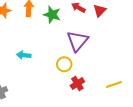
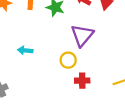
red cross: (77, 84) -> (82, 81), turned 32

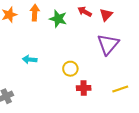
purple triangle: (82, 35) -> (108, 44), moved

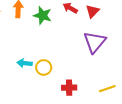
cyan arrow: (30, 59) -> (25, 63), moved
yellow circle: (70, 69) -> (44, 67), moved

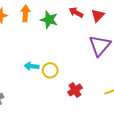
red cross: (69, 88) -> (75, 90), turned -32

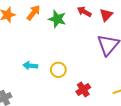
orange arrow: (25, 13) -> (33, 13), turned 35
cyan arrow: (32, 66) -> (30, 66), moved

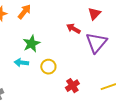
red arrow: (84, 12) -> (73, 29), moved
green star: (57, 19) -> (31, 44), moved, turned 30

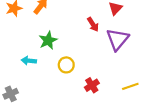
red arrow: (73, 29) -> (93, 24), turned -152
cyan arrow: (21, 63) -> (29, 61), moved

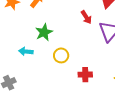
red cross: (92, 85) -> (85, 75), turned 32

